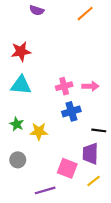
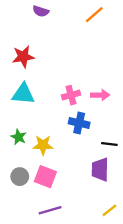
blue cross: (71, 111) -> (79, 123), turned 30
pink square: (67, 168) -> (45, 177), moved
yellow line: (94, 181) -> (109, 210), moved

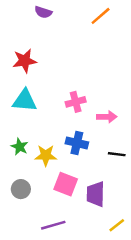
pink arrow: (100, 95) -> (107, 117), moved
blue cross: (79, 123) -> (77, 143), moved
purple trapezoid: (100, 170) -> (96, 194), moved
pink square: (45, 177) -> (66, 184), moved

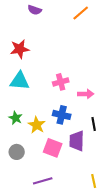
black line: (117, 154) -> (94, 124), turned 72
yellow star: (46, 155) -> (37, 125), turned 30
purple trapezoid: (96, 194) -> (77, 141), moved
yellow line: (117, 225) -> (94, 181), turned -64

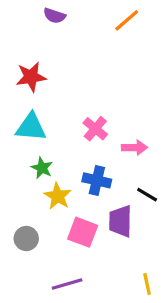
pink cross: (61, 82) -> (95, 129), turned -35
green star: (16, 118) -> (42, 168), moved
black line: (94, 124) -> (147, 195), turned -48

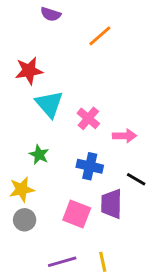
orange line: (127, 20) -> (100, 36), moved
cyan triangle: (31, 127) -> (49, 104), moved, turned 44
yellow star: (58, 196) -> (22, 189), moved, turned 30
yellow line: (147, 284) -> (103, 262), moved

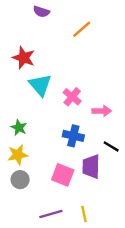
red star: (29, 71) -> (24, 58), turned 30
green star: (39, 155) -> (19, 128), moved

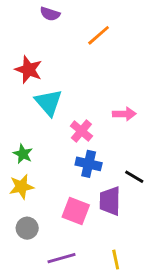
pink cross: (72, 97) -> (81, 131), moved
pink arrow: (102, 111) -> (124, 114), moved
gray circle: (20, 180) -> (27, 228), moved
yellow line: (84, 214) -> (116, 260), moved

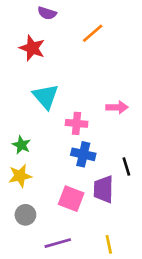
red star: (29, 70) -> (32, 48), moved
pink cross: (81, 131) -> (77, 123), turned -35
black line: (134, 177) -> (126, 166), turned 42

